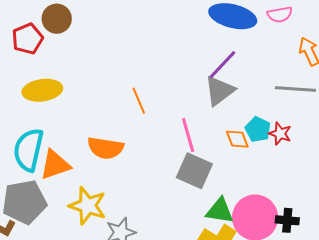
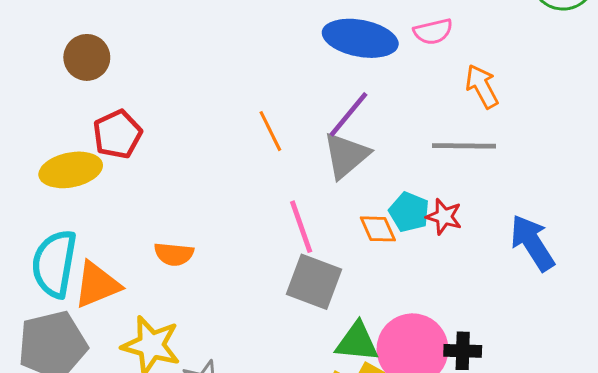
red pentagon: (27, 39) -> (117, 134), moved
orange line: (139, 101) -> (270, 131), moved
orange semicircle: (105, 148) -> (174, 254), size x0.7

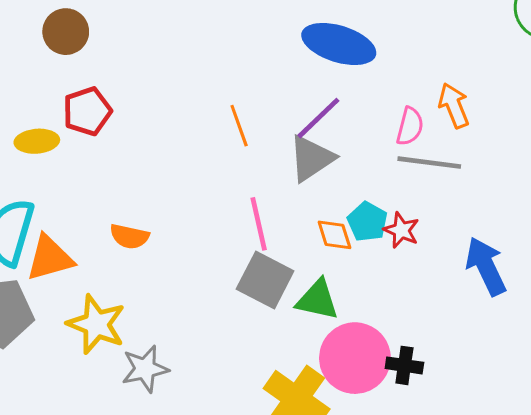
pink semicircle: (433, 32) -> (410, 126), moved, turned -69
yellow ellipse: (71, 170) -> (37, 141), size x0.7
green triangle: (357, 342) -> (317, 300), moved

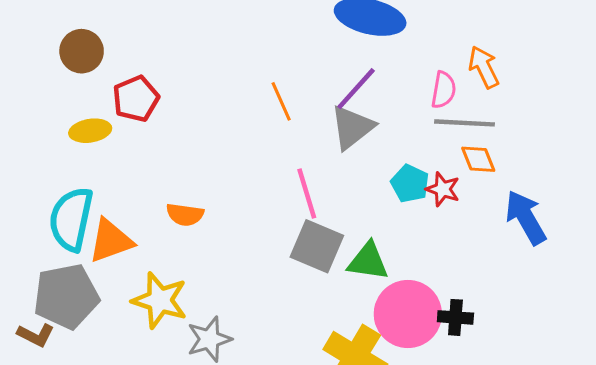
brown circle: (66, 32) -> (82, 51), moved
orange diamond: (334, 235) -> (478, 159), moved

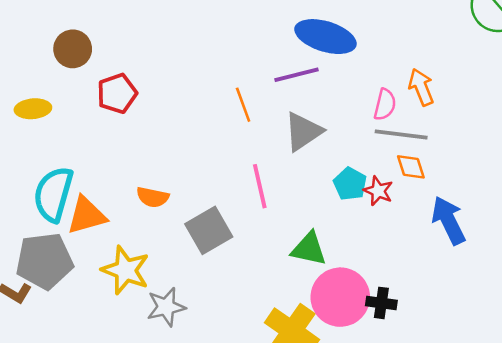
purple line: (356, 89) -> (296, 75), moved, turned 30
yellow ellipse: (90, 131) -> (33, 109), moved
gray square: (317, 246) -> (209, 230), moved, turned 33

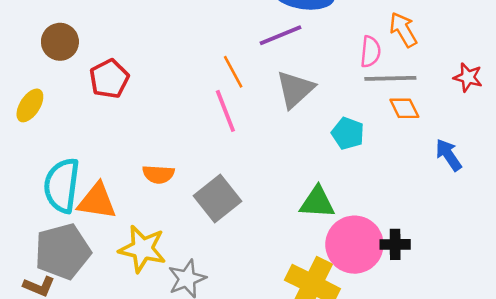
yellow ellipse: (33, 109) -> (30, 105), turned -44
pink line: (260, 186) -> (225, 111), moved
red star: (378, 191) -> (468, 77), moved
orange triangle: (87, 215) -> (97, 201), turned 33
blue arrow: (449, 220) -> (449, 155), size x0.7

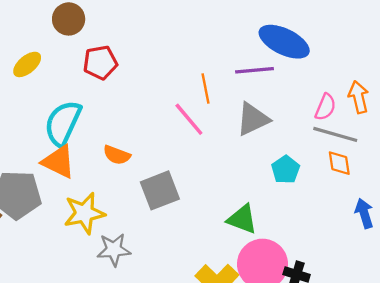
pink line: (225, 111) -> (189, 119), turned -36
cyan semicircle: (62, 185) -> (63, 123), moved
yellow star: (142, 249) -> (84, 213), turned 30

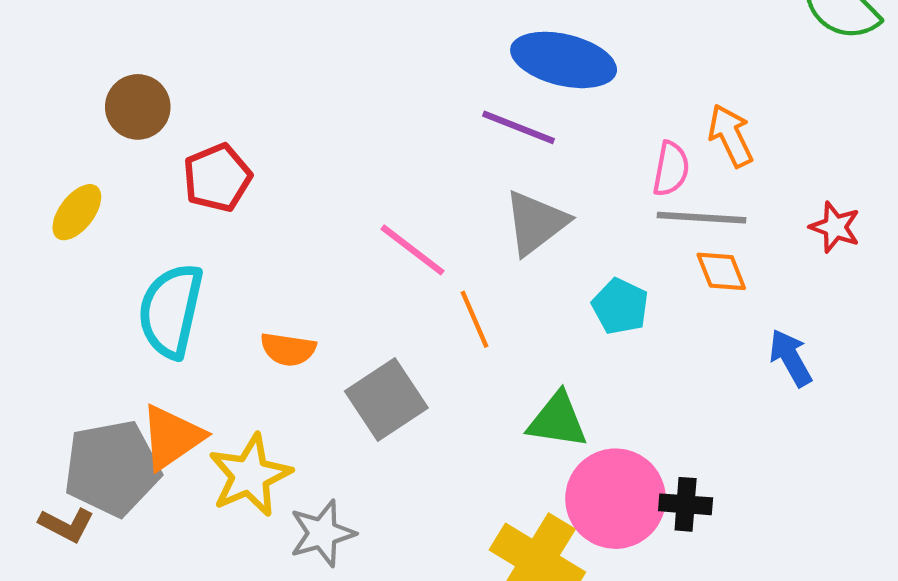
purple line: (255, 70) -> (519, 127), turned 39
orange line: (205, 89) -> (474, 319), moved
orange triangle: (58, 162) -> (172, 437), moved, turned -48

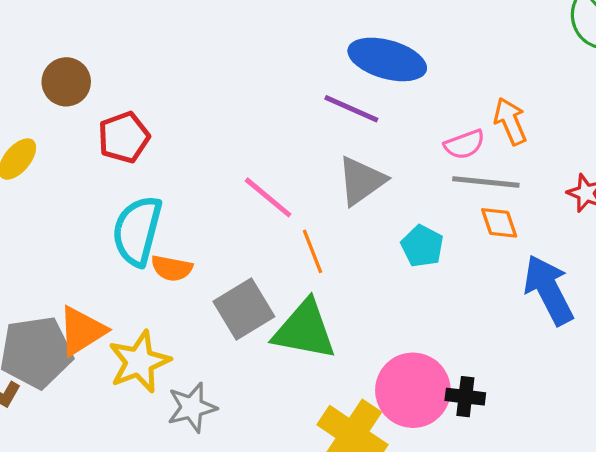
pink semicircle: (671, 169) -> (464, 144), turned 57
cyan semicircle: (171, 311) -> (137, 231), moved
blue arrow: (791, 358) -> (549, 290), size x1.6
green triangle: (557, 420) -> (305, 330), moved, size x1.4

